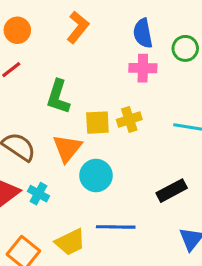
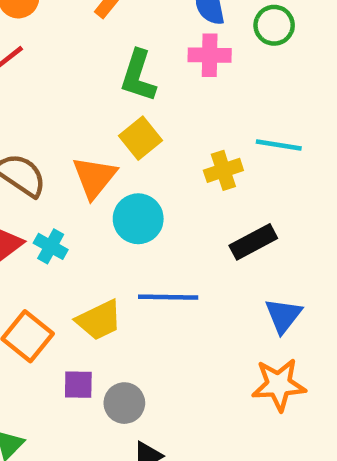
green L-shape: (58, 97) -> (138, 76), moved
yellow cross: (129, 120) -> (223, 170), moved
yellow square: (97, 123) -> (140, 138), turned -36

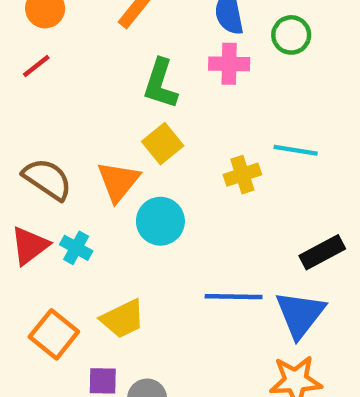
black rectangle: (253, 242) -> (322, 252), moved
blue line: (168, 297) -> (234, 297), moved
blue triangle: (283, 316) -> (300, 314), size x1.4

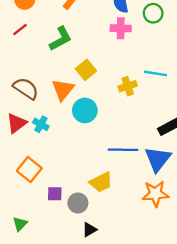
green L-shape: (160, 84) -> (61, 39), moved, turned -136
yellow trapezoid: (123, 319) -> (101, 182), moved

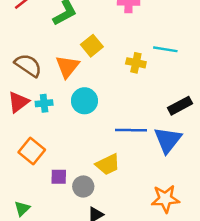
yellow cross: (128, 86) -> (136, 63), turned 30
cyan circle: (85, 110) -> (84, 101), moved
cyan cross: (41, 124) -> (44, 103), turned -35
orange star: (155, 194) -> (165, 199), moved

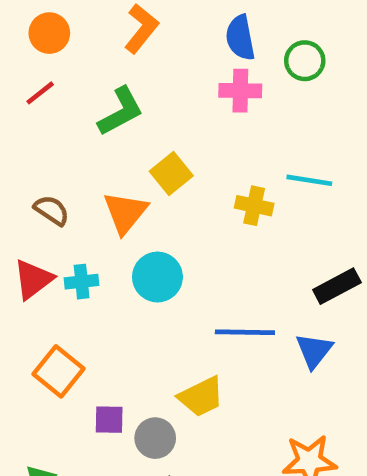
brown semicircle: (28, 65) -> (52, 210), size x0.7
blue triangle: (168, 140) -> (314, 351), size x0.7

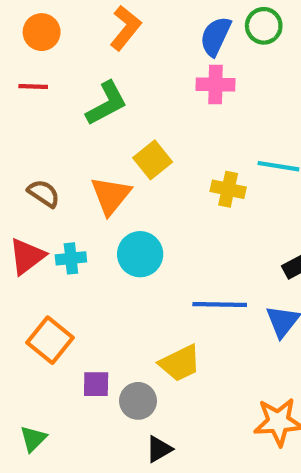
blue semicircle: (240, 38) -> (216, 36), turned 36
green circle: (305, 61) -> (264, 26), moved
red line: (40, 93) -> (33, 87), turned 40

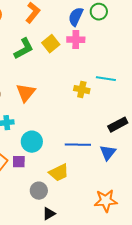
yellow square: (153, 160) -> (51, 44), moved
cyan circle: (140, 254) -> (32, 142), moved
purple square: (96, 384) -> (19, 162), moved

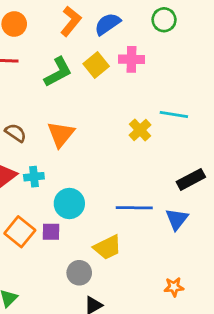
blue semicircle: (76, 17) -> (107, 24), moved, turned 30
yellow cross: (82, 90) -> (140, 130), turned 35
orange star: (106, 201) -> (174, 287), size x0.6

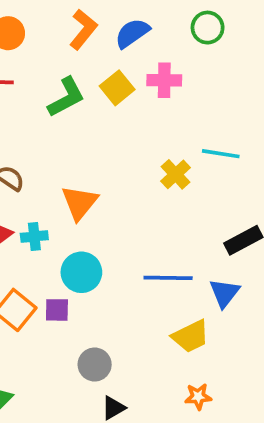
orange triangle: (61, 134) -> (80, 203), moved
yellow trapezoid: (107, 247) -> (191, 336), moved
orange star: (174, 287) -> (198, 397), moved

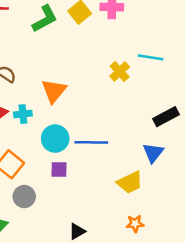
blue line: (168, 278) -> (91, 142), moved
purple square: (57, 310) -> (59, 169), moved
gray circle: (95, 365) -> (24, 197), moved

